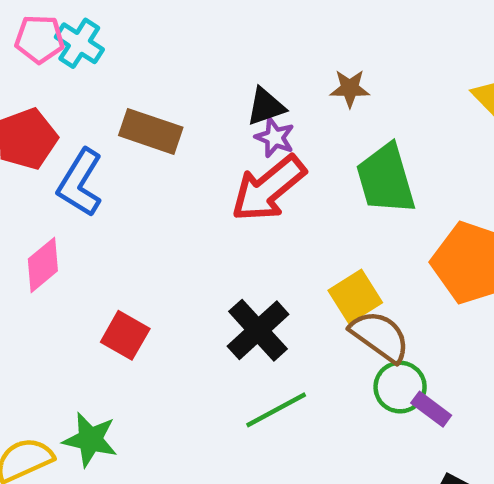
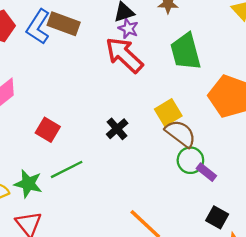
blue L-shape: (80, 183) -> (38, 27), moved
red arrow: (268, 188) -> (124, 55), turned 81
black cross: (258, 330) -> (117, 129), size x0.7
green line: (276, 410) -> (67, 169), moved

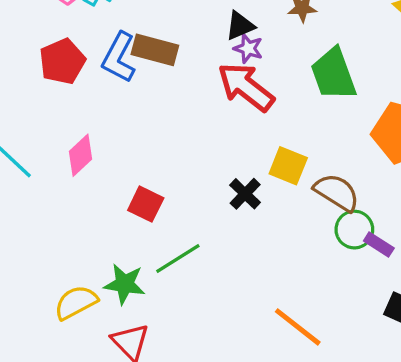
yellow square: (168, 112) -> (288, 166), moved, turned -32

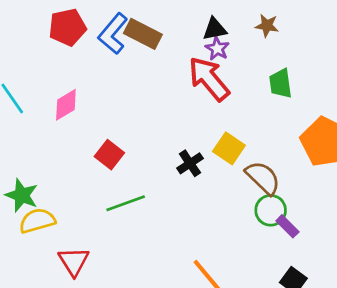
green trapezoid: (333, 74) -> (280, 83), size x0.7
green star: (125, 284) -> (22, 195), moved

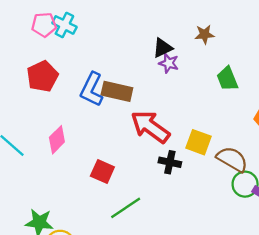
blue L-shape: (113, 34) -> (92, 89), moved
brown rectangle: (143, 34) -> (117, 91), moved
red arrow: (209, 79) -> (150, 127), moved
black cross: (190, 163) -> (170, 162), turned -30

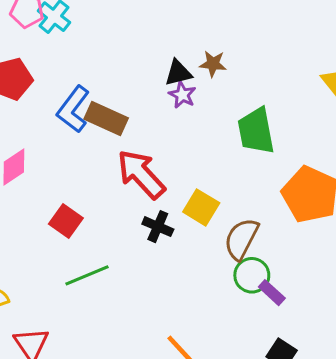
brown star: (204, 34) -> (213, 64), moved
green trapezoid: (227, 79) -> (256, 131), size x1.4
brown semicircle: (232, 159) -> (241, 239), turned -104

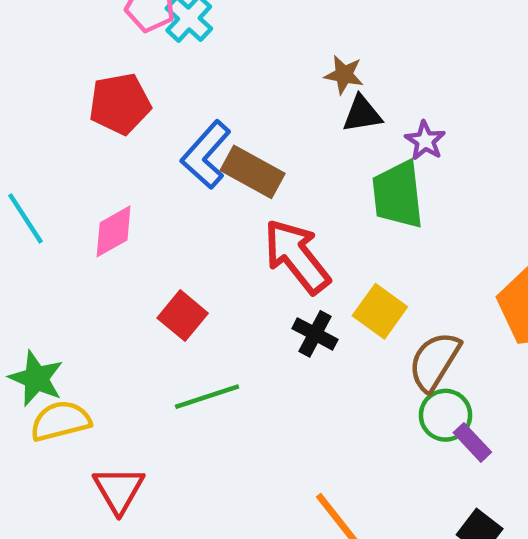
brown star: (213, 64) -> (344, 75), moved
purple star: (182, 95) -> (425, 141), moved
green trapezoid: (256, 131) -> (398, 195), moved

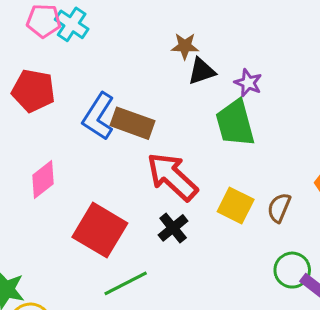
red pentagon: (120, 104) -> (33, 91), turned 30
red square: (183, 316) -> (100, 230), size x1.6
black cross: (315, 334) -> (173, 228), moved, turned 32
brown semicircle: (434, 361) -> (279, 208), moved, size x0.7

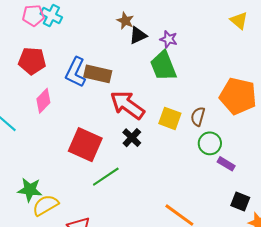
brown star: (185, 46) -> (125, 21), turned 30
pink diamond: (43, 179) -> (43, 101), moved
green circle: (292, 270) -> (210, 143), moved

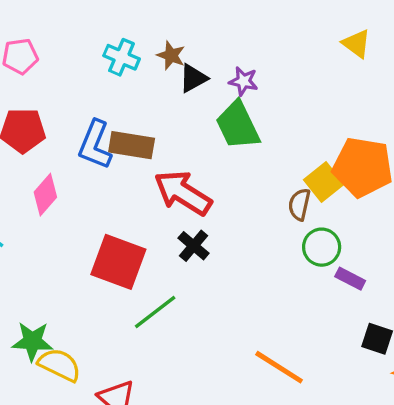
cyan cross: (51, 16) -> (122, 57), moved
yellow square: (170, 118) -> (324, 182), moved, turned 35
yellow semicircle: (45, 205) -> (60, 365), turned 60

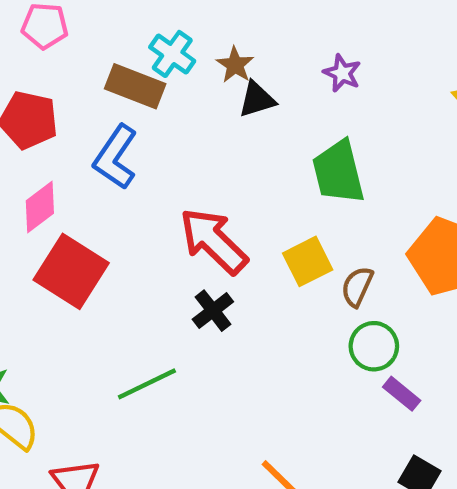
purple star: (243, 81) -> (342, 73), moved
green trapezoid: (238, 125) -> (338, 172), moved
brown rectangle: (132, 145) -> (135, 86), moved
yellow square: (324, 182) -> (308, 261), moved
red square: (118, 262) -> (71, 271), moved

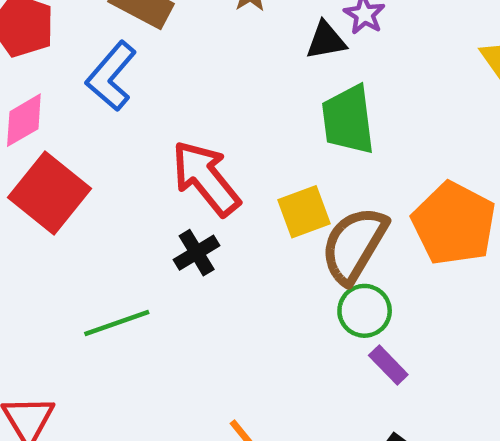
black triangle: (257, 99) -> (326, 40), moved
brown semicircle: (357, 287) -> (354, 245), size x1.8

